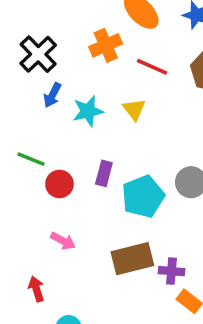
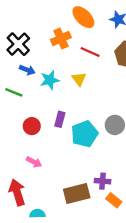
blue arrow: (52, 95) -> (27, 70), turned -96
green line: (31, 159) -> (14, 92), moved
brown rectangle: (132, 259) -> (77, 193), moved
red arrow: (36, 289) -> (17, 192), size x1.6

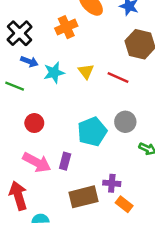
red line: (90, 52) -> (118, 78), moved
purple rectangle: (60, 119) -> (65, 161), moved
pink arrow: (34, 162) -> (37, 162), size x1.6

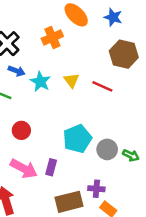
cyan star: (54, 73) -> (40, 82), turned -30
gray circle: (125, 122) -> (107, 149), moved

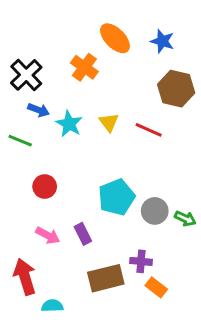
orange cross: (52, 37) -> (84, 67), turned -30
purple rectangle: (51, 167) -> (83, 234), turned -42
pink arrow: (24, 169) -> (48, 235), size x0.7

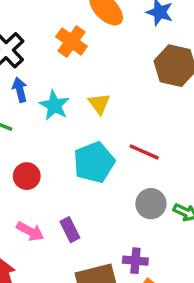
blue arrow: (39, 110) -> (20, 90), turned -125
red line: (149, 130) -> (144, 152), moved
cyan pentagon: (117, 197) -> (94, 162), moved

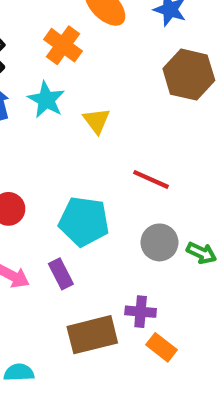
cyan star: (54, 105) -> (46, 100), moved
cyan pentagon: (94, 162) -> (84, 221), moved, turned 30

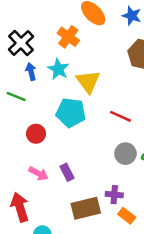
yellow triangle: (97, 121) -> (88, 82), size x1.5
cyan pentagon: (84, 221) -> (71, 113), moved

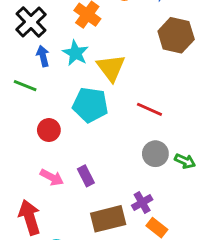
purple cross: (114, 195) -> (142, 203), turned -35

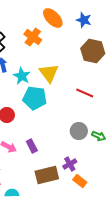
cyan star: (75, 53) -> (22, 76), moved
red line: (149, 109) -> (85, 93), moved

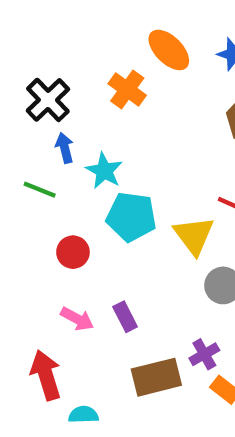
yellow triangle: (49, 73) -> (194, 235), moved

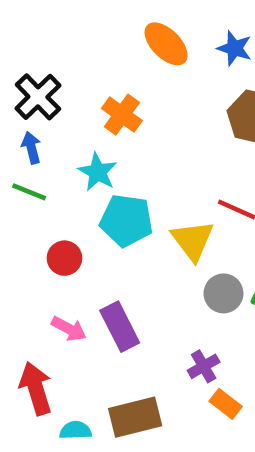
orange cross: (127, 90) -> (122, 115), moved
blue arrow: (65, 148) -> (31, 148), moved
purple rectangle: (125, 317) -> (120, 327), size x1.5
brown rectangle: (156, 377) -> (135, 417), moved

